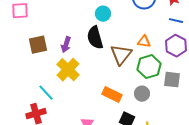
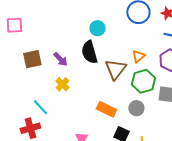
orange triangle: (144, 42) -> (138, 56), turned -48
purple arrow: (66, 45) -> (60, 59), turned -63
yellow cross: (68, 70) -> (62, 84), size x0.6

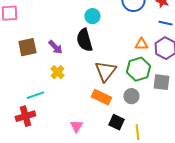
orange triangle: (138, 56) -> (141, 44), moved, turned 40
brown triangle: (115, 69) -> (105, 71), moved
cyan line: (40, 107) -> (35, 95), turned -66

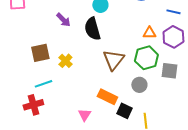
brown square: (27, 47) -> (40, 53), moved
purple arrow: (55, 47) -> (63, 20), moved
orange rectangle: (101, 97) -> (107, 97), moved

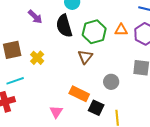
green hexagon: (146, 58) -> (94, 32), moved
brown triangle: (113, 60) -> (85, 57), size x0.7

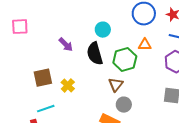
orange triangle: (121, 30) -> (145, 45), moved
gray circle: (111, 82) -> (124, 105), moved

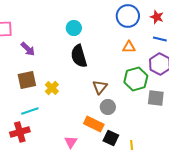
cyan circle: (103, 30) -> (74, 28), moved
purple arrow: (66, 45) -> (28, 49), moved
green hexagon: (125, 60) -> (136, 79), moved

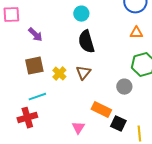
brown triangle: (100, 87) -> (83, 73), moved
gray circle: (108, 107) -> (124, 87), moved

